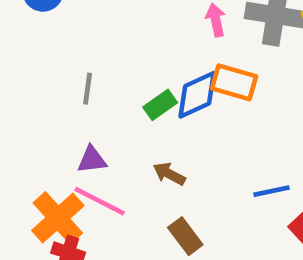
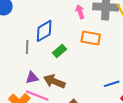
blue diamond: (197, 95) -> (44, 31), moved
brown arrow: (169, 174) -> (54, 81), moved, size x1.5

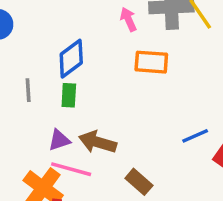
gray line: (27, 47) -> (28, 90), moved
green rectangle: (59, 51) -> (69, 95), moved, turned -40

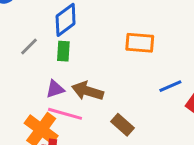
orange rectangle: (151, 62) -> (140, 43), moved
gray line: (28, 90) -> (29, 46), turned 48

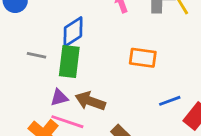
gray line: (29, 46) -> (36, 55), turned 54
green rectangle: (63, 51) -> (69, 62), size x1.6

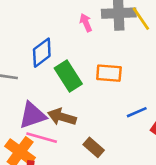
green rectangle: (69, 62) -> (68, 76), moved, turned -36
purple triangle: (59, 97) -> (32, 115), size x1.6

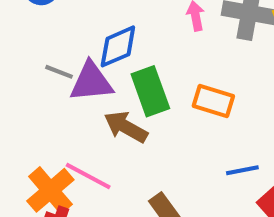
purple triangle: (32, 115) -> (91, 82), moved
brown arrow: (62, 117) -> (126, 127), moved

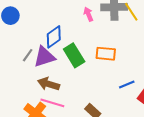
gray line: (59, 72) -> (28, 55), turned -64
brown arrow: (126, 127) -> (49, 84), moved

